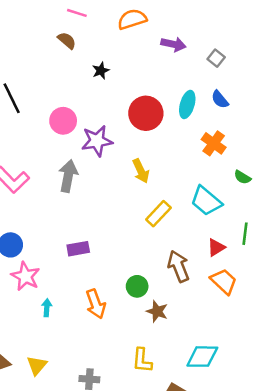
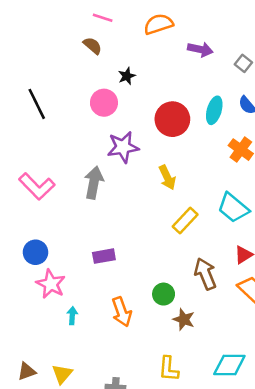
pink circle: (63, 121) -> (104, 103), moved

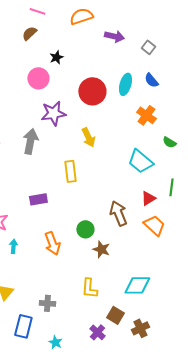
brown semicircle: (93, 46) -> (29, 33), turned -84
yellow rectangle: (185, 221) -> (70, 171), moved, turned -50

